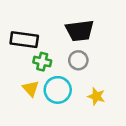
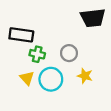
black trapezoid: (80, 31) -> (93, 18), moved
yellow star: (96, 96) -> (85, 76), moved

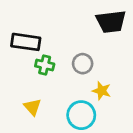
yellow triangle: (27, 78) -> (32, 107), moved
cyan circle: (51, 79) -> (81, 115), moved

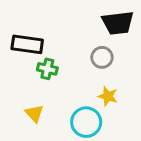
gray circle: (83, 64) -> (102, 57), moved

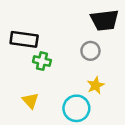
yellow star: (108, 96) -> (96, 85), turned 30

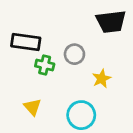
gray circle: (90, 51) -> (74, 54), moved
yellow star: (96, 85) -> (102, 79), moved

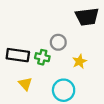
black rectangle: (26, 42) -> (18, 55), moved
green cross: (45, 65) -> (42, 57), moved

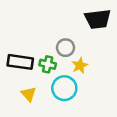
yellow star: (80, 61) -> (80, 66), moved
cyan circle: (64, 90) -> (64, 88), moved

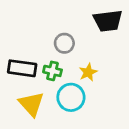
gray circle: (66, 48) -> (64, 43), moved
yellow triangle: (29, 94) -> (31, 104), size x1.5

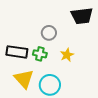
cyan circle: (71, 97) -> (50, 85), moved

